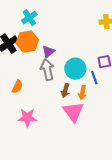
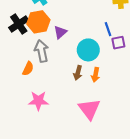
gray arrow: (47, 70) -> (42, 51), moved
blue line: (94, 78) -> (108, 29), moved
pink triangle: (73, 112) -> (89, 109), moved

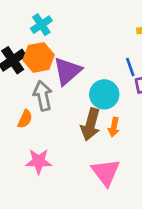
purple triangle: (60, 32) -> (67, 71), size x1.6
brown arrow: (78, 73) -> (91, 124), size x1.6

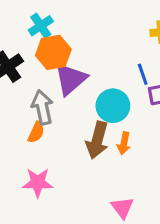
orange hexagon: (39, 57) -> (53, 52), moved
orange semicircle: (25, 119) -> (36, 132), moved
pink triangle: (106, 172) -> (122, 208), moved, size x0.7

